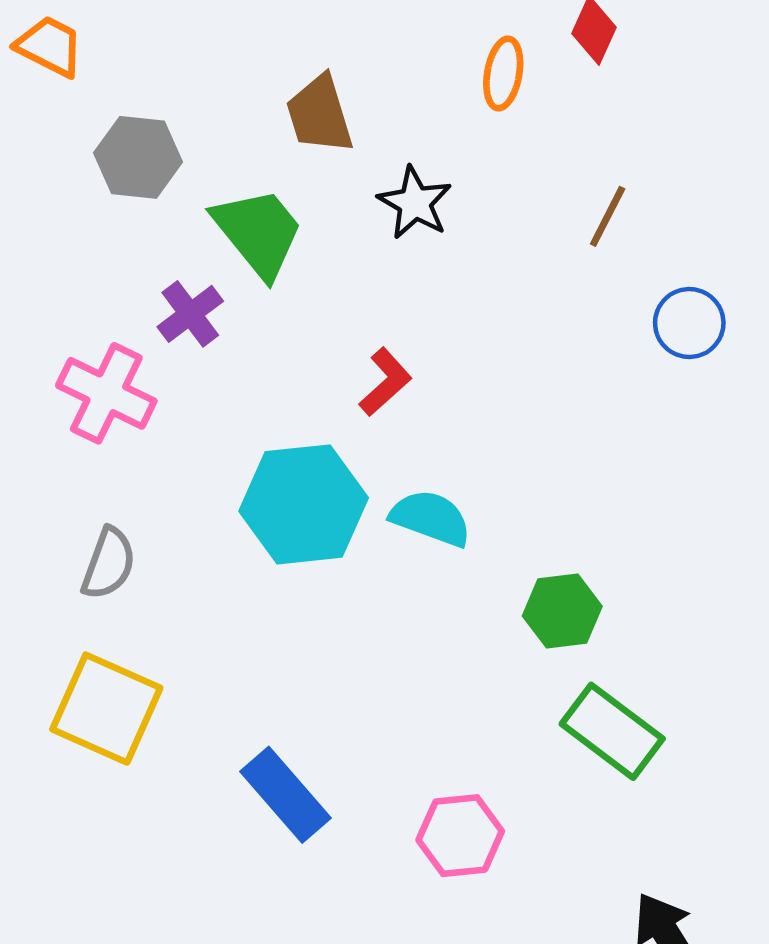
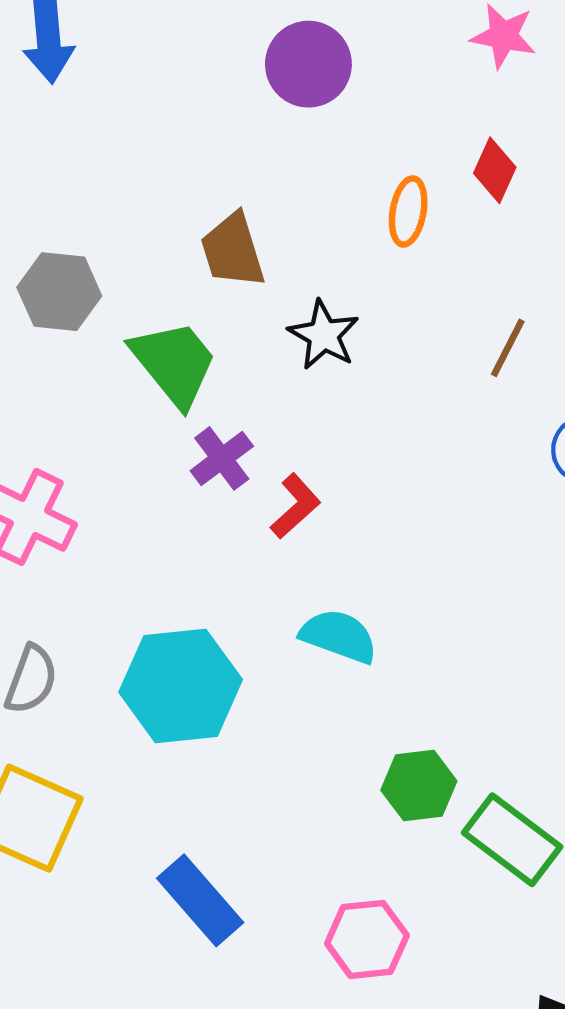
purple cross: (190, 314) -> (222, 458), moved
cyan hexagon: (304, 504) -> (181, 686), moved
green hexagon: (562, 611) -> (419, 786), moved

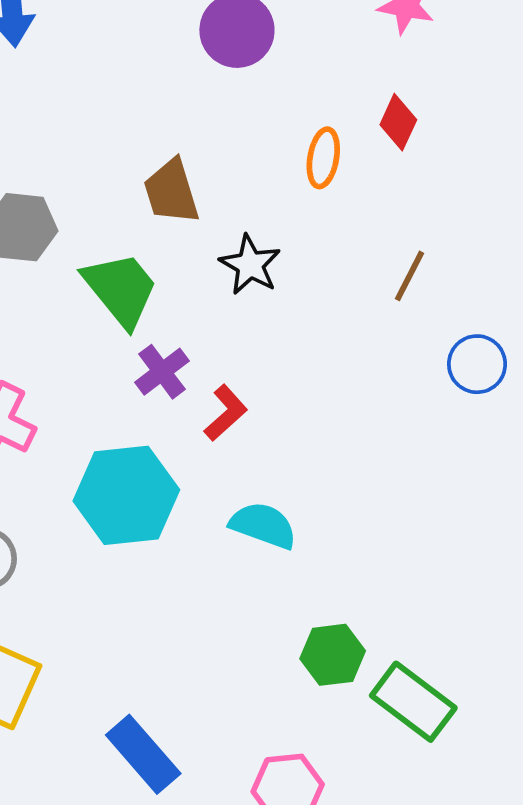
cyan hexagon: (181, 686) -> (126, 495), moved

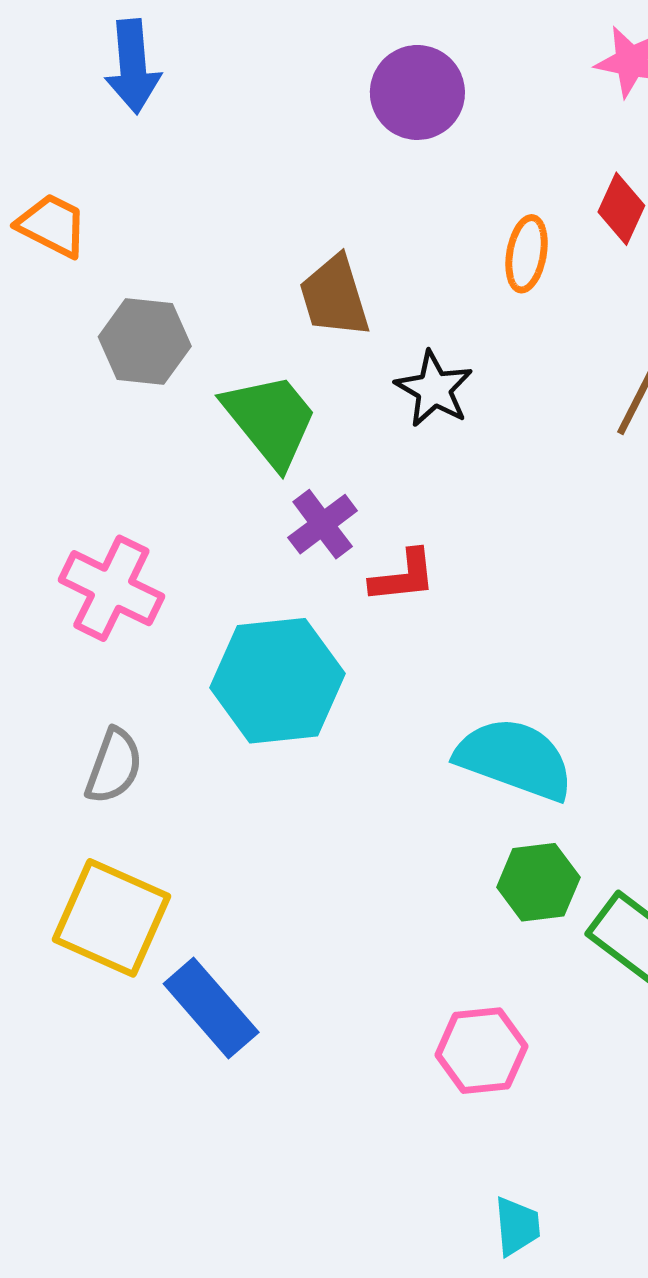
red L-shape: (226, 413) -> (403, 576), turned 36
cyan semicircle: (263, 525) -> (515, 759), moved, size x1.4
blue rectangle: (143, 754) -> (211, 1008), moved

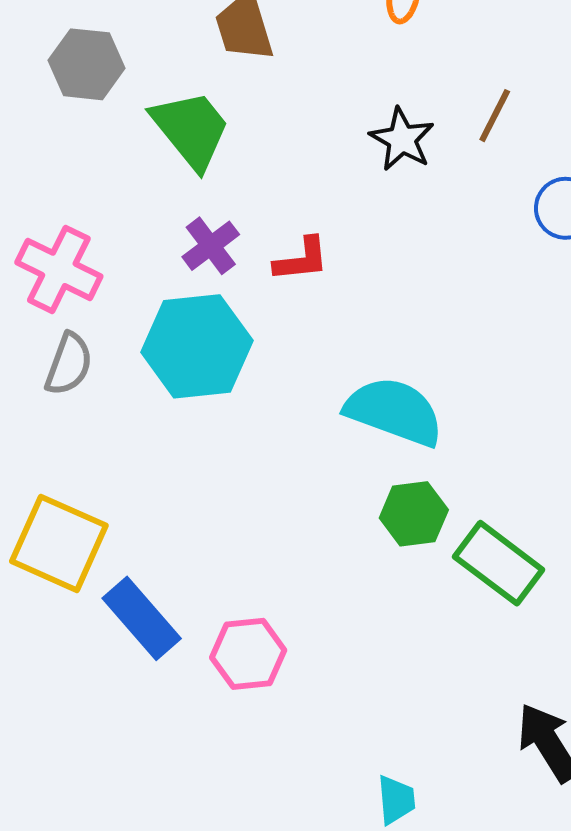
black star: (434, 389) -> (402, 139), moved
purple cross: (323, 524) -> (211, 246), moved
gray semicircle: (114, 766) -> (69, 364), moved
pink hexagon: (481, 1051) -> (248, 654), moved

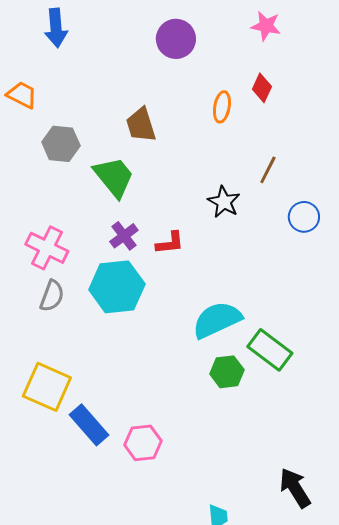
black star: (402, 139) -> (224, 202), moved
cyan semicircle: (394, 411) -> (217, 320), turned -45
green rectangle: (499, 563) -> (270, 350), moved

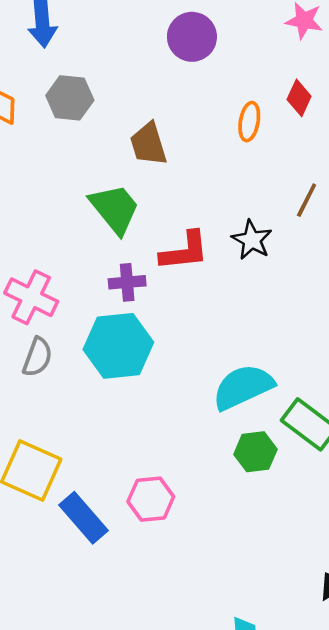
gray hexagon: (61, 144) -> (70, 98), moved
purple cross: (124, 236) -> (127, 282), turned 32
red L-shape: (170, 243) -> (184, 251), moved, size x1.4
pink hexagon: (143, 443) -> (151, 499), moved

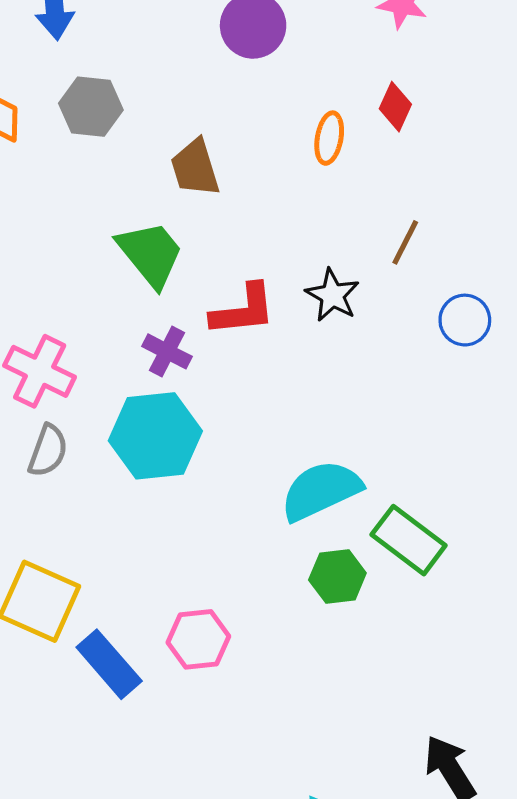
purple cross: (127, 282) -> (167, 351), turned 32

